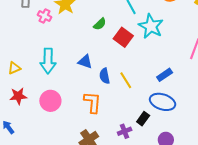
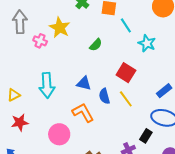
cyan star: (151, 26) -> (147, 43), size x0.7
red square: (123, 37) -> (126, 73), moved
pink circle: (50, 101) -> (59, 134), moved
orange L-shape: (92, 102) -> (83, 113), moved, turned -30

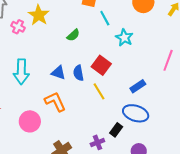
blue semicircle: (104, 96) -> (78, 73), moved

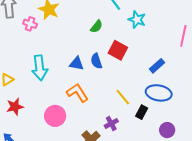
green semicircle: (73, 35) -> (96, 27), moved
yellow line: (99, 91) -> (123, 97), moved
purple cross: (97, 142) -> (111, 123), moved

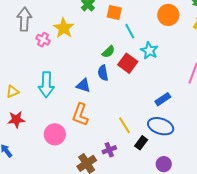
red square: (118, 50) -> (128, 63), moved
blue semicircle: (96, 61) -> (103, 73), moved
orange L-shape: (77, 93) -> (80, 115), turned -135

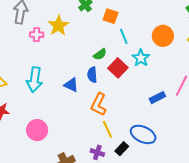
orange circle: (168, 15) -> (163, 36), moved
pink cross: (43, 40) -> (37, 35), turned -32
blue rectangle: (163, 99) -> (157, 98), moved
orange L-shape: (80, 115) -> (99, 104), moved
purple cross: (109, 150) -> (97, 152), moved, turned 32

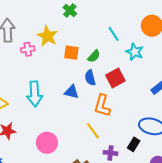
orange square: (110, 16) -> (71, 53), moved
red square: (118, 68) -> (115, 78), moved, turned 30
yellow line: (107, 129) -> (93, 131), moved

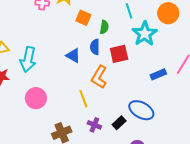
cyan star: (135, 52) -> (145, 34), size x1.4
green semicircle: (94, 56) -> (104, 27), turned -48
cyan arrow: (35, 94) -> (28, 59), moved

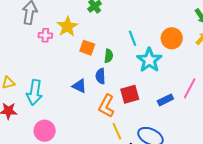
red square: (119, 54) -> (130, 94), moved
yellow line: (83, 99) -> (117, 131), moved

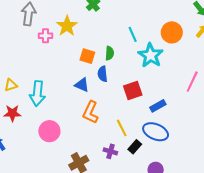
orange square: (87, 48) -> (87, 56), moved
blue rectangle: (165, 100) -> (158, 106), moved
orange L-shape: (106, 106) -> (90, 112), moved

